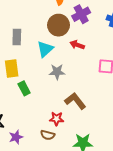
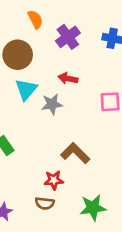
brown circle: (58, 25) -> (18, 55), moved
gray star: (57, 72) -> (52, 104), moved

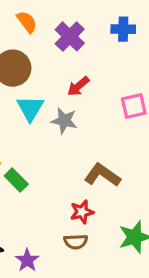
red arrow: (68, 78) -> (78, 86), turned -42
gray star: (52, 104) -> (64, 121), turned 30

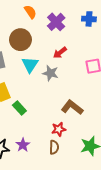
brown semicircle: (76, 242) -> (54, 147), turned -88
purple star: (27, 260) -> (23, 145), moved

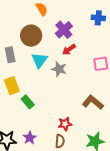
purple cross: (56, 22) -> (64, 30), moved
brown L-shape: (72, 107) -> (93, 102), moved

